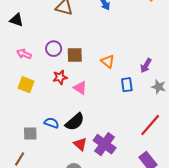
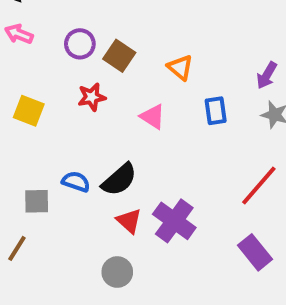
pink arrow: (24, 54) -> (19, 34), moved
brown square: (75, 55) -> (119, 56), turned 35
purple arrow: (146, 66) -> (267, 75), moved
pink triangle: (80, 88) -> (153, 117), moved

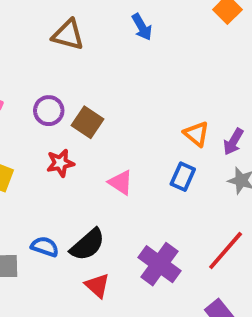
orange triangle: (180, 67) -> (196, 134), moved
blue rectangle: (216, 111) -> (183, 177), turned 32
purple cross: (174, 221) -> (159, 264), moved

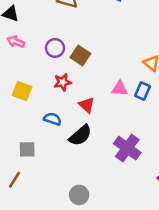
pink triangle: (121, 182) -> (120, 88), moved, turned -30
blue semicircle: (45, 247) -> (52, 119), moved
red triangle: (97, 285) -> (87, 105), moved

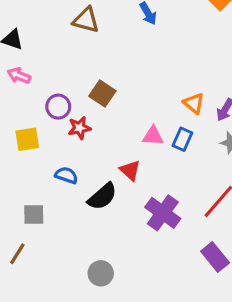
purple circle: (55, 48) -> (58, 107), moved
yellow square: (22, 91) -> (27, 139), turned -30
red triangle: (87, 105) -> (130, 170), moved

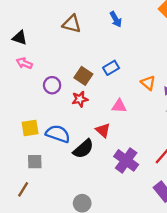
red star: (79, 128) -> (80, 99), moved
yellow square: (27, 139) -> (30, 128), moved
blue rectangle: (182, 139) -> (111, 68), moved, turned 35
blue semicircle: (66, 175) -> (58, 134), size x1.5

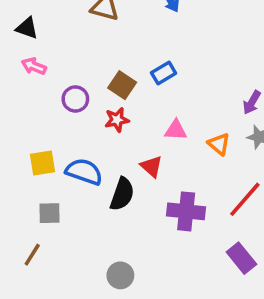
orange triangle: (148, 83) -> (219, 144), moved
black semicircle: (83, 149) -> (122, 194), turned -30
purple cross: (126, 160) -> (186, 211), turned -30

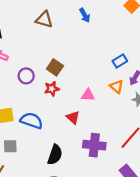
blue rectangle: (164, 73) -> (120, 61), moved
orange triangle: (219, 144) -> (117, 87), moved
black semicircle: (122, 194) -> (55, 155), moved

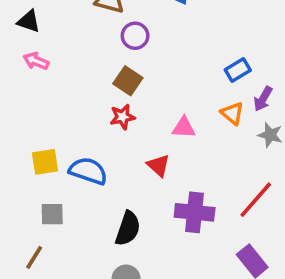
purple circle: (26, 76) -> (135, 36), moved

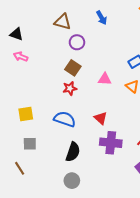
pink triangle: (184, 128) -> (105, 79), moved
red triangle: (158, 165) -> (101, 118), moved
blue semicircle: (88, 171) -> (65, 119), moved
brown line: (34, 257) -> (20, 168), turned -64

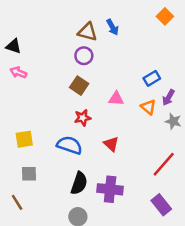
brown triangle: (63, 22) -> (87, 32), moved
red star: (70, 88) -> (83, 118), moved
purple cross: (111, 143) -> (110, 189), moved

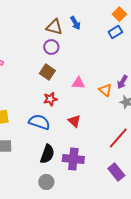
blue rectangle: (152, 78) -> (115, 32), moved

